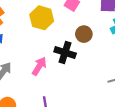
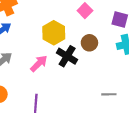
yellow hexagon: (42, 18) -> (54, 33), moved

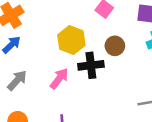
black cross: (67, 56) -> (91, 65), turned -30

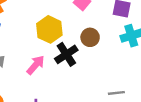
black cross: (91, 65) -> (66, 54), turned -30

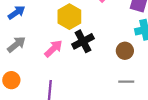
brown circle: (90, 37) -> (125, 51), moved

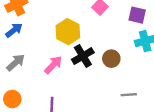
brown circle: (125, 51) -> (111, 59), moved

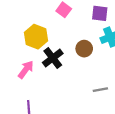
brown circle: (111, 59) -> (84, 49), moved

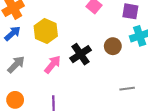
yellow hexagon: (36, 37) -> (46, 31), moved

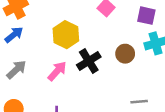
yellow hexagon: (46, 31) -> (66, 35), moved

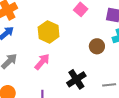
black cross: (89, 61) -> (76, 79), moved

